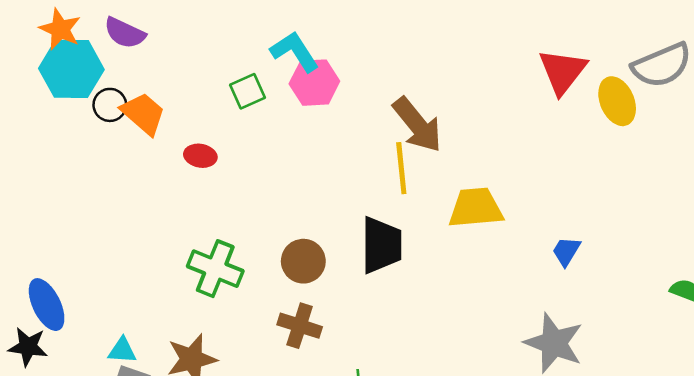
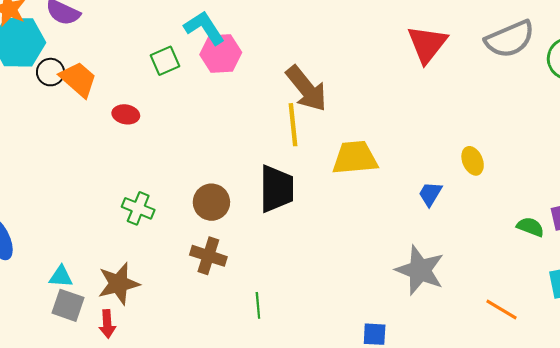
yellow ellipse: (617, 101) -> (473, 161), moved, size x0.7
green cross: (215, 269) -> (138, 208), size x0.7

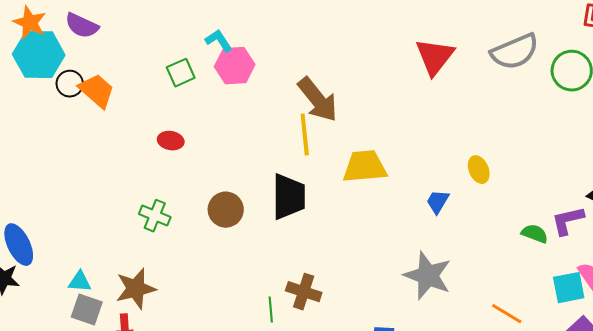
cyan L-shape: (204, 28) -> (219, 41), size x0.7
red ellipse: (126, 114) -> (171, 141), moved
brown cross: (208, 256) -> (304, 292), moved

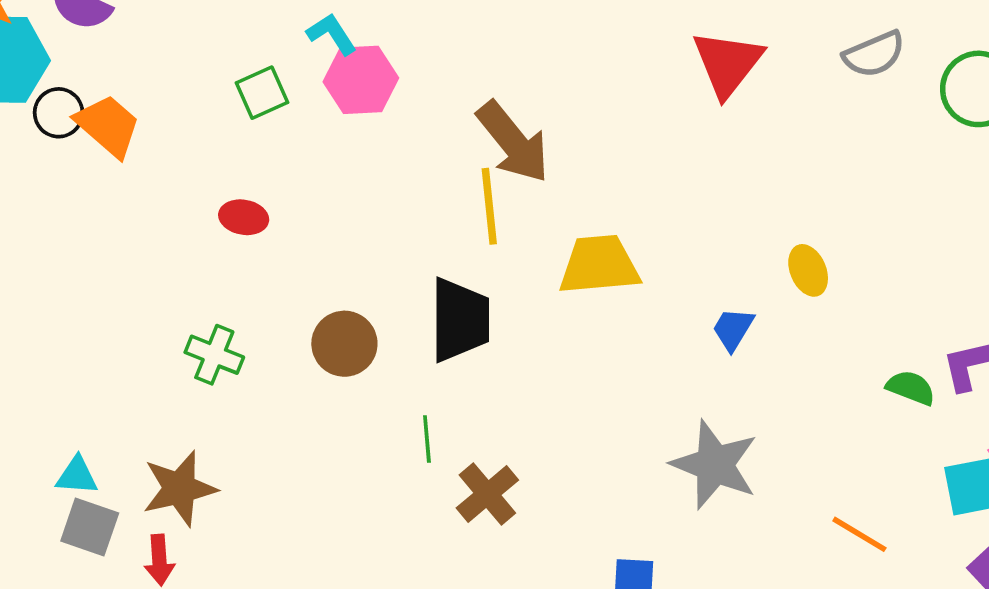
gray semicircle: (515, 52) -> (874, 54), size x0.7
brown cross: (304, 292) -> (487, 494), turned 32
green line: (271, 310) -> (427, 439), moved

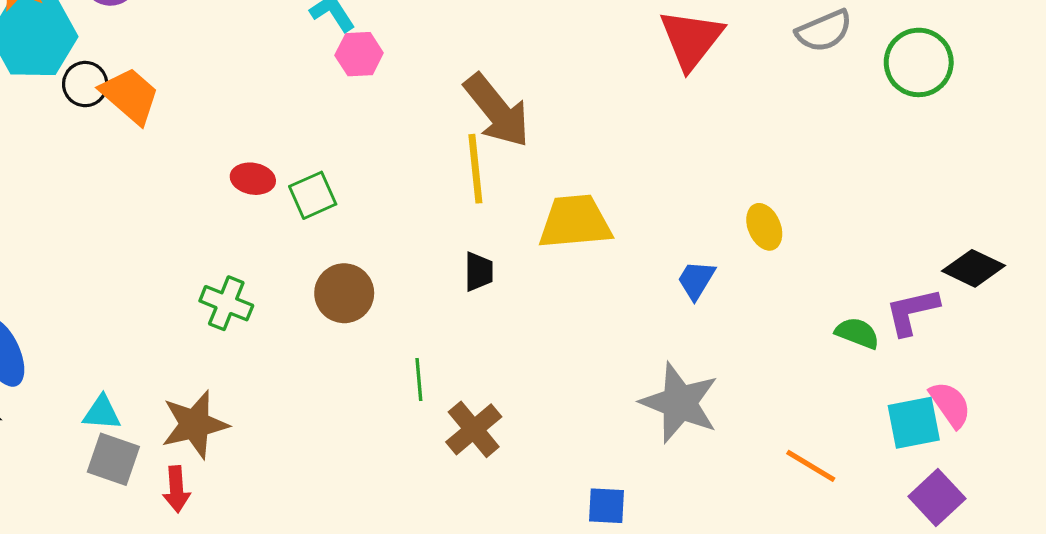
pink hexagon: (361, 80) -> (359, 54), size x0.7
green square: (262, 93) -> (313, 195), moved
black trapezoid: (460, 320) -> (479, 272), moved, size x0.5

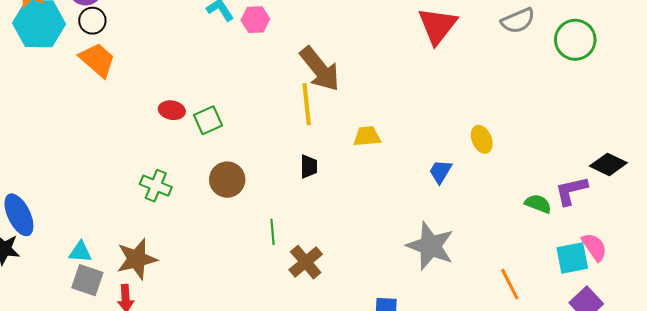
pink hexagon: (359, 54) -> (255, 20), moved
black circle: (85, 84) -> (92, 21), moved
yellow trapezoid: (575, 222) -> (367, 136), size x0.6
orange line: (811, 466) -> (510, 284), turned 32

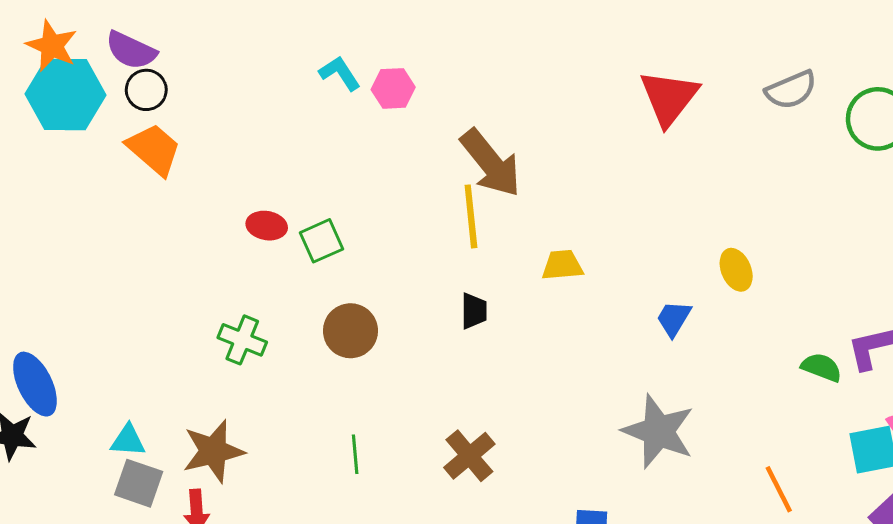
green line: (272, 232) -> (355, 454), moved

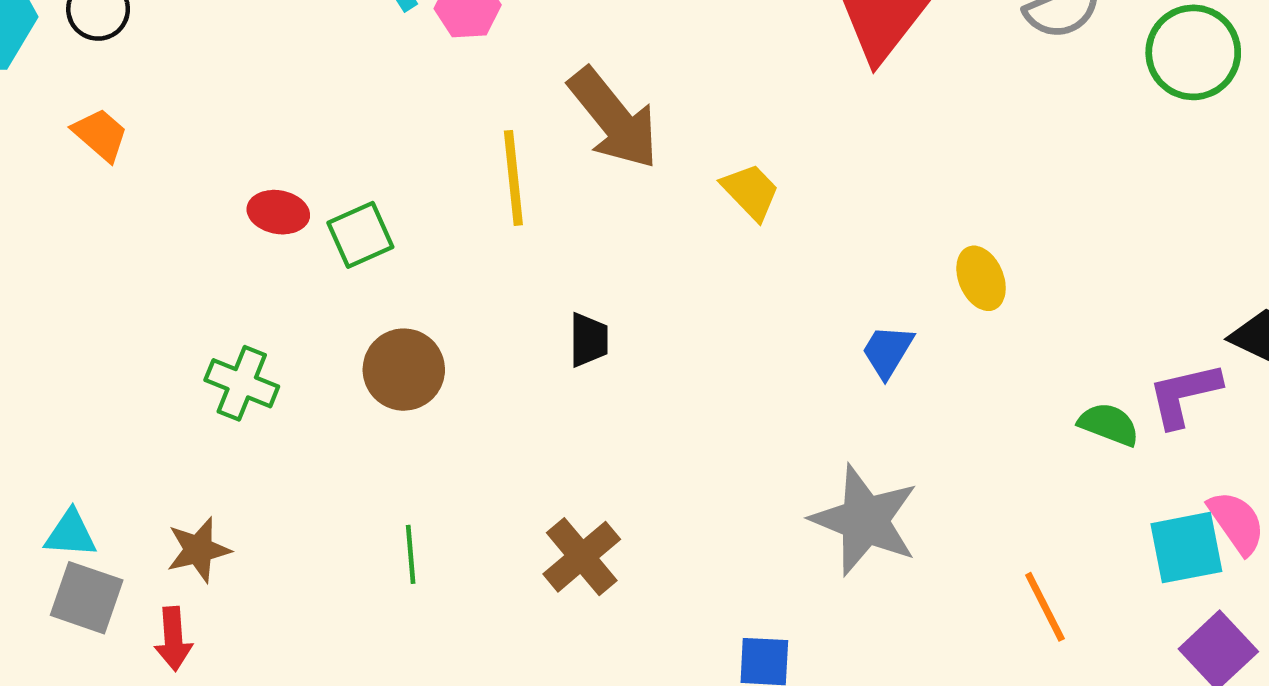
orange trapezoid: (154, 149) -> (100, 135), moved, size x0.7
yellow line: (471, 216) -> (513, 178), moved
yellow trapezoid: (562, 265) -> (751, 192), moved, turned 51
brown star: (213, 451) -> (198, 550), size x0.7

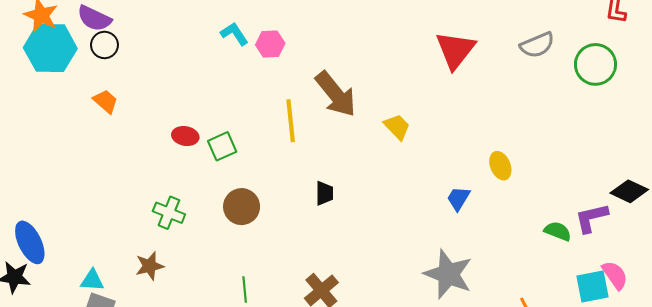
brown star: (198, 550) -> (149, 266), moved

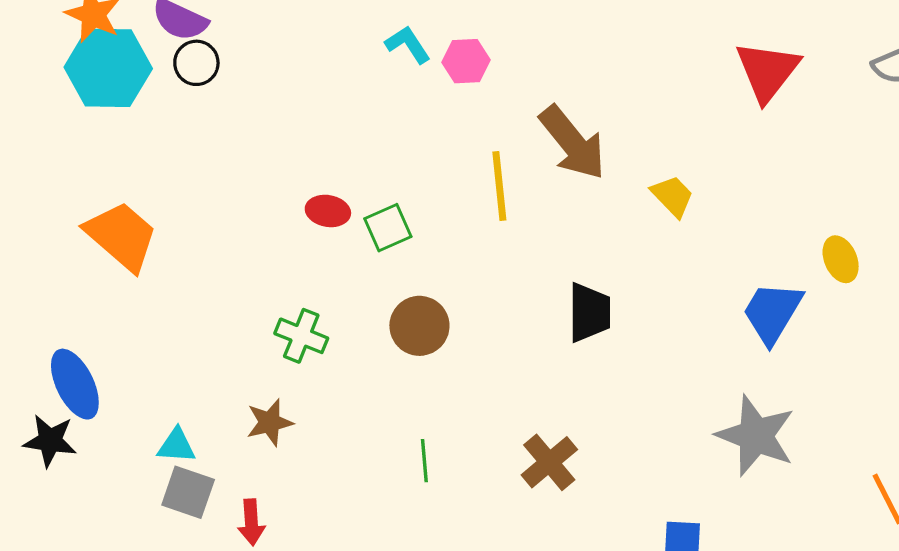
orange trapezoid: (106, 101) -> (122, 236), moved, size x1.8
black trapezoid: (324, 193) -> (589, 313), moved, size x1.5
blue trapezoid: (458, 198) -> (772, 313), size x1.6

